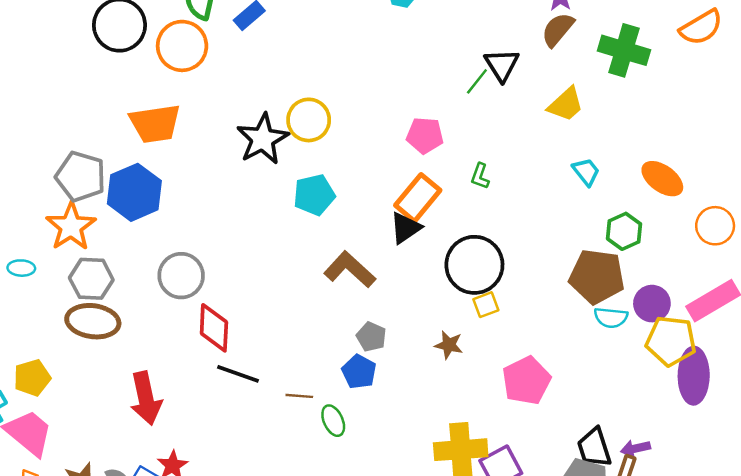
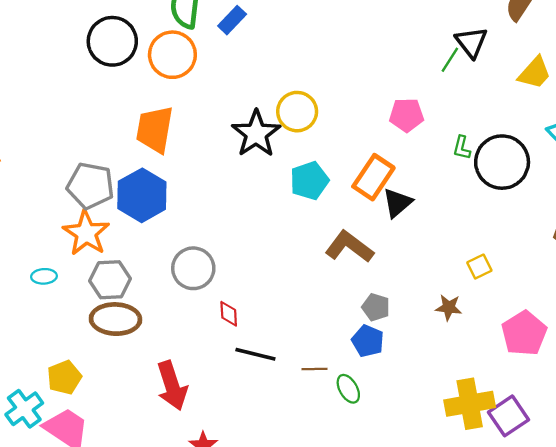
orange trapezoid: (155, 124) -> (155, 129), turned 114
orange rectangle: (418, 198) -> (373, 177), moved
black circle: (474, 265) -> (502, 162), moved
red diamond: (214, 328) -> (229, 314), size x0.6

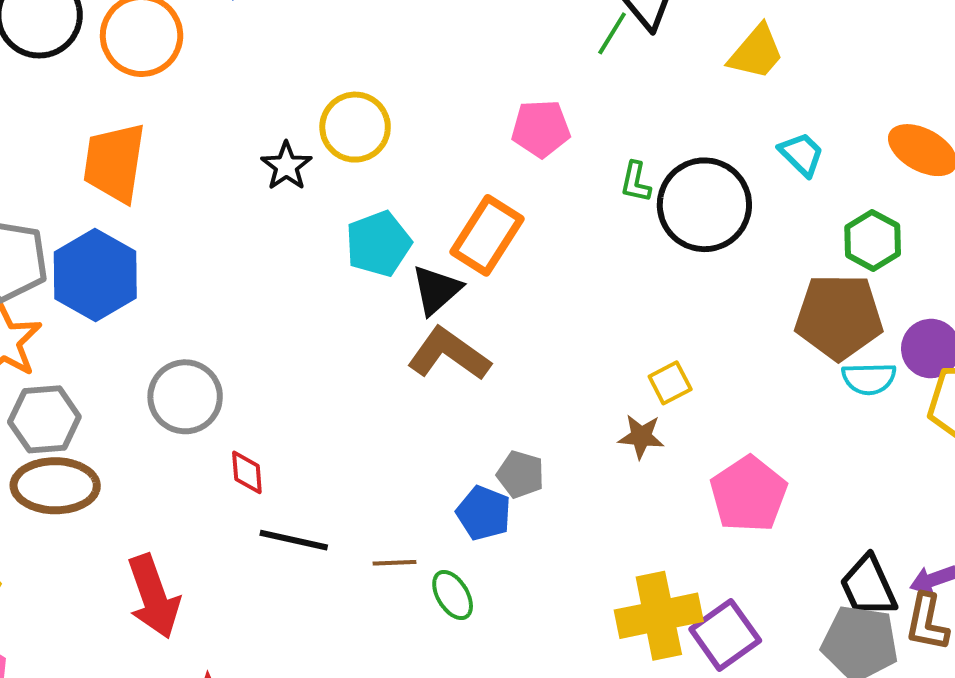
black star: (256, 134) -> (286, 166), size x0.6
black triangle: (397, 203) -> (436, 290), moved
gray pentagon: (376, 307) -> (520, 474), moved
brown star: (449, 307) -> (641, 437), moved

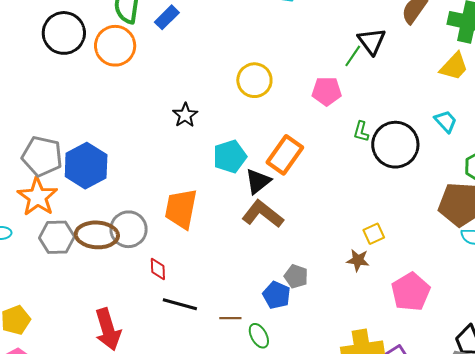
yellow trapezoid: (756, 52) -> (454, 66), moved
yellow circle: (355, 127) -> (254, 80), moved
pink pentagon: (541, 129) -> (327, 91), moved
orange trapezoid: (114, 163) -> (181, 209), moved
brown ellipse: (55, 486) -> (97, 235), moved

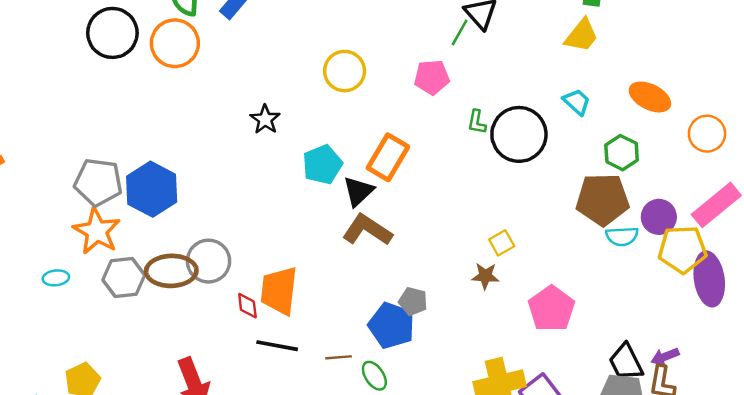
orange trapezoid: (181, 209) -> (279, 291), moved
blue pentagon: (277, 295) -> (392, 325), size x1.4

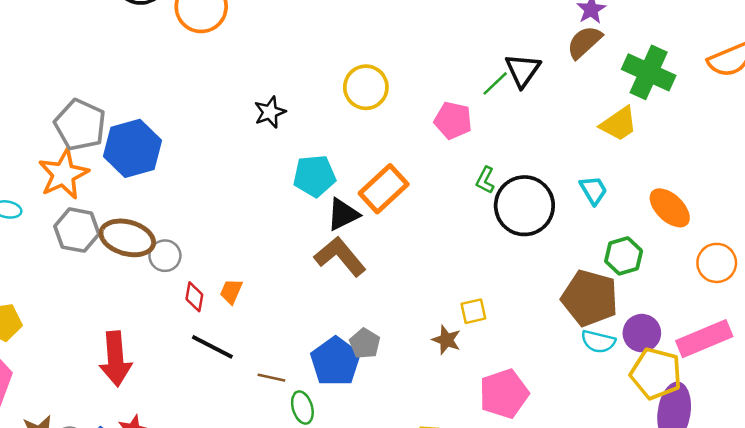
gray circle: (208, 261) -> (165, 256), moved, size x0.7
orange trapezoid: (279, 291) -> (231, 291), size x0.5

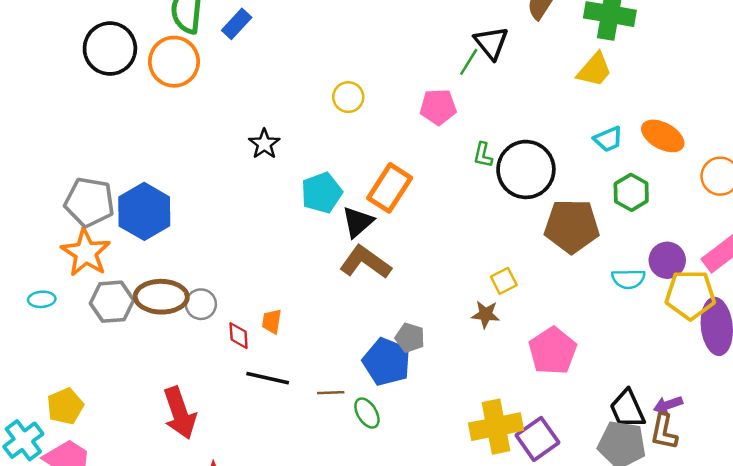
yellow circle: (366, 87) -> (348, 97), size x0.7
cyan trapezoid: (593, 190) -> (608, 139), moved, turned 112
brown pentagon: (590, 298) -> (572, 226), moved

